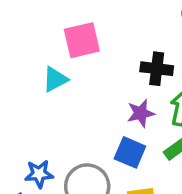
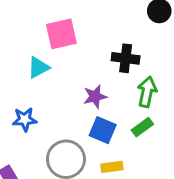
purple star: (141, 113) -> (95, 97), moved
blue star: (39, 174) -> (25, 119), moved

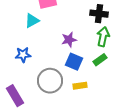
black cross: (126, 58) -> (99, 14), moved

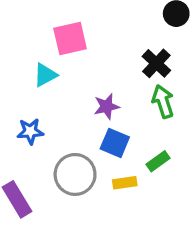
black cross: (99, 14) -> (156, 63), turned 36
green arrow: (103, 37) -> (163, 101), turned -30
green rectangle: (100, 60) -> (158, 161), moved

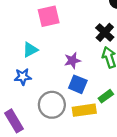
cyan triangle: (45, 75) -> (30, 50), moved
yellow rectangle: (125, 183) -> (84, 110), size x1.5

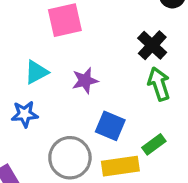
purple star: (72, 61) -> (85, 81), moved

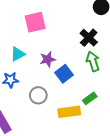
blue square: (110, 126) -> (64, 74), moved, turned 30
gray circle: (70, 158) -> (38, 95), moved, size x0.7

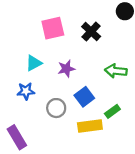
black cross: (89, 38) -> (91, 32), moved
green arrow: (93, 61) -> (116, 71), turned -66
blue square: (64, 74) -> (84, 97), moved

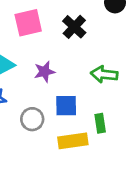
blue square: (84, 97) -> (66, 106), turned 36
green rectangle: (112, 111) -> (100, 123), turned -63

